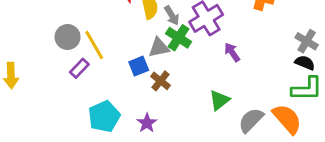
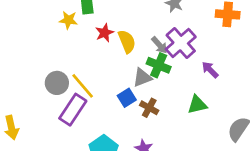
gray arrow: (172, 15) -> (159, 45), moved
purple rectangle: (79, 68) -> (73, 110), size x1.6
green triangle: (219, 100) -> (197, 105), moved, turned 35

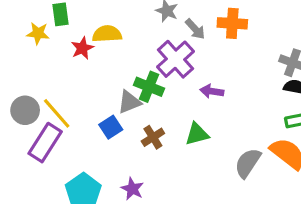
yellow semicircle: (127, 41) -> (107, 34), moved, turned -70
gray arrow: (159, 45) -> (195, 29), moved
purple arrow: (210, 70) -> (212, 91), turned -36
brown cross: (149, 108) -> (153, 137), moved, turned 30

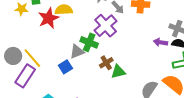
red star: (82, 48) -> (49, 18), size x1.5
purple arrow: (212, 91) -> (160, 42), moved
brown cross: (153, 137) -> (106, 63), moved

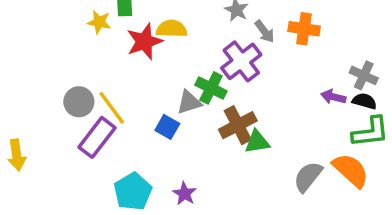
brown cross: (106, 63) -> (238, 125), size x1.5
blue square: (65, 67) -> (167, 127), turned -32

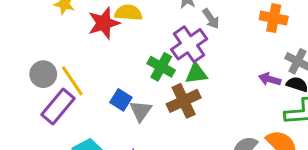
orange cross: (304, 29) -> (274, 18), moved
gray triangle: (189, 102) -> (141, 111), moved, turned -40
green triangle: (257, 142) -> (196, 73), moved

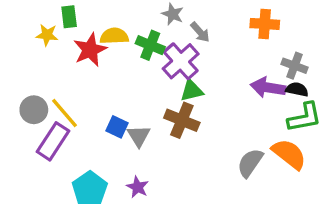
green cross: (161, 67) -> (150, 45), moved
purple arrow: (270, 79) -> (268, 88), size x1.5
brown cross: (184, 101) -> (182, 120), turned -36

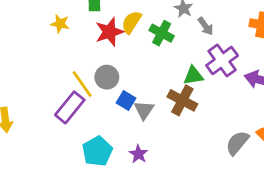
yellow star: (47, 35) -> (60, 24), moved
yellow semicircle: (114, 36) -> (131, 22), turned -60
purple cross: (181, 61) -> (222, 60), moved
gray circle: (34, 110) -> (107, 77), moved

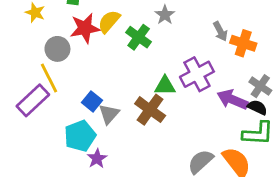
gray arrow: (206, 26) -> (220, 31), moved
gray circle: (107, 77) -> (57, 49), moved
cyan pentagon: (97, 151) -> (80, 136), moved

